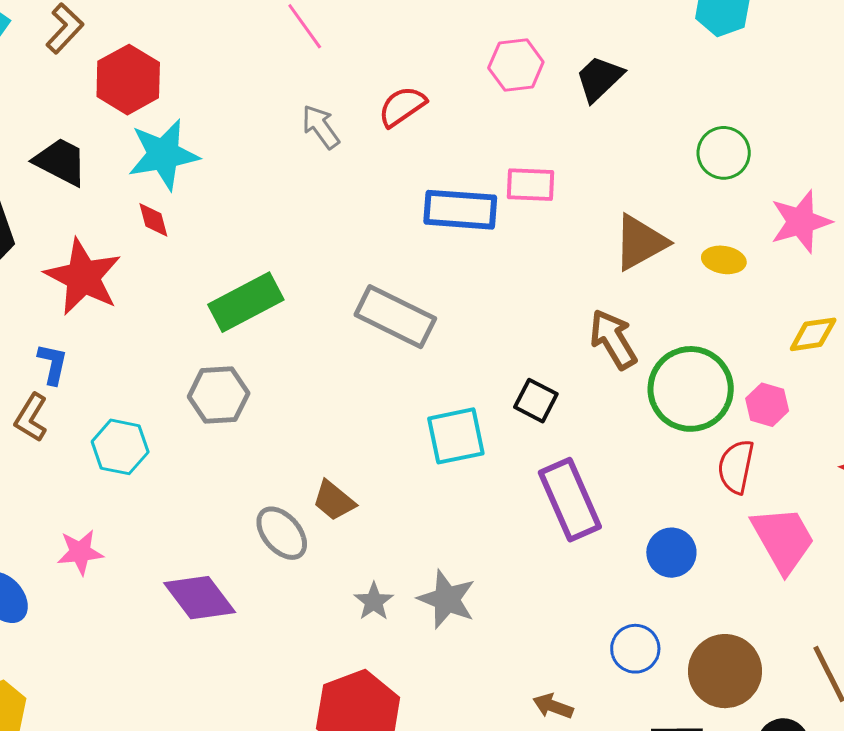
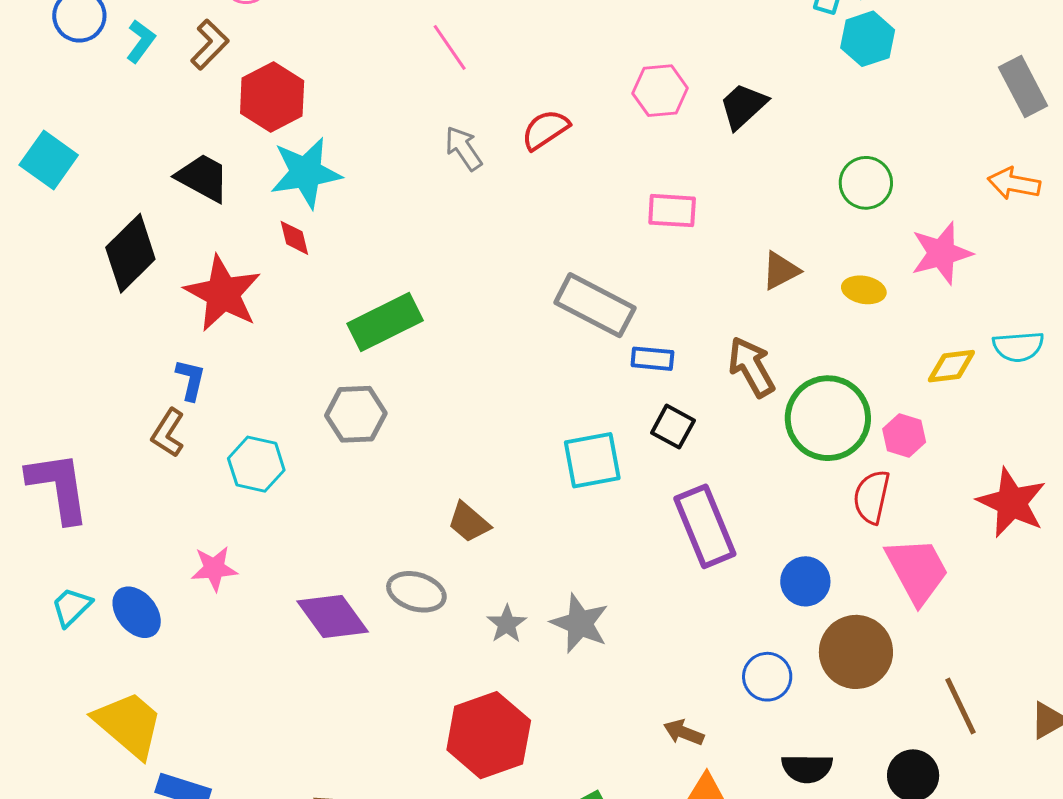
blue rectangle: (460, 210) -> (652, 359), moved, size x0.6
brown triangle: (640, 242) -> (781, 271), size x0.7
gray rectangle: (395, 317) -> (595, 305), moved
gray ellipse: (282, 533) -> (416, 592), moved, turned -34
brown circle: (725, 671) -> (856, 652), moved

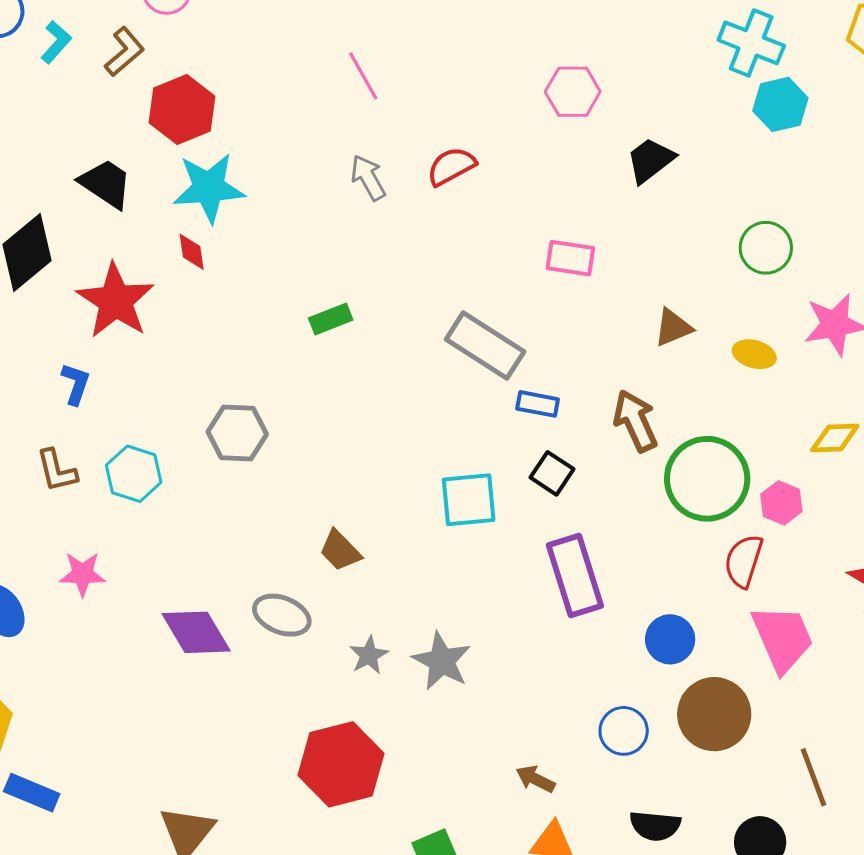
pink hexagon: (660, 91) -> (573, 92), moved
green rectangle: (385, 322) -> (331, 319), moved, size x0.6
brown L-shape: (168, 433) -> (57, 471), moved, turned -51

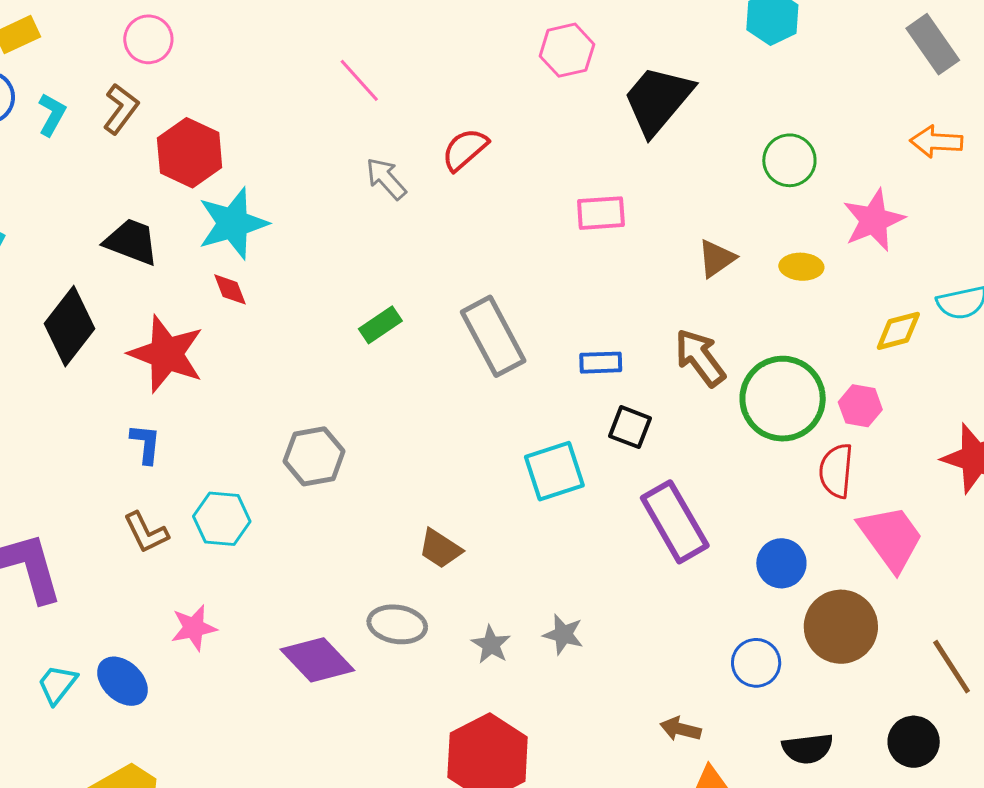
black trapezoid: (650, 160) -> (658, 100), size x1.5
gray rectangle: (485, 346) -> (493, 336), moved, turned 42
gray star: (442, 661) -> (563, 634), size x0.7

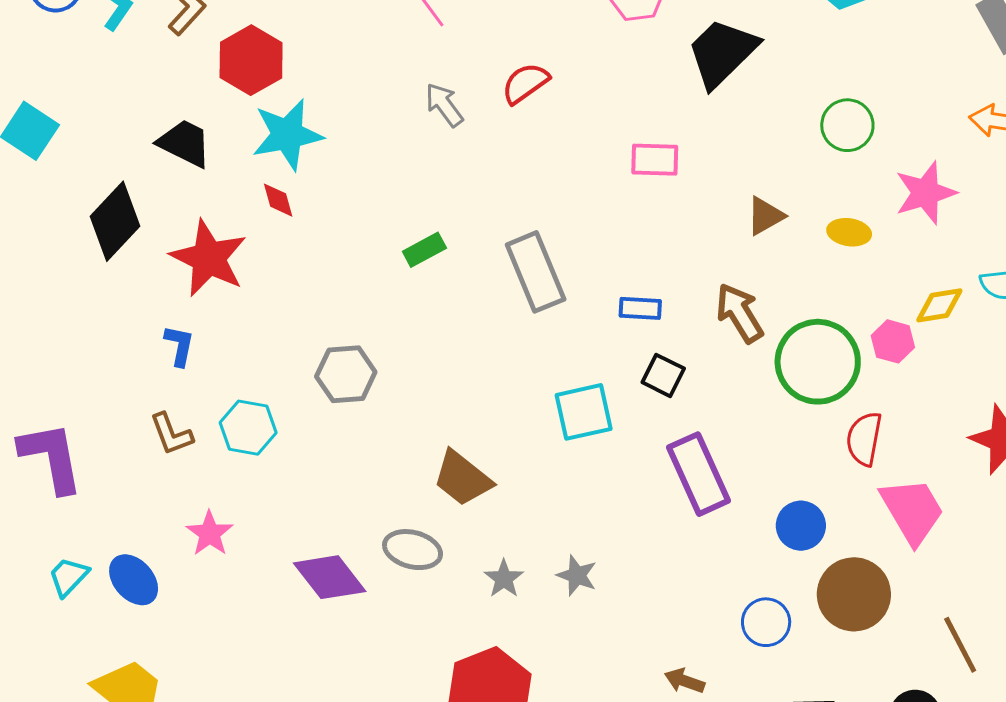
pink hexagon: (860, 406) -> (893, 341), moved
brown trapezoid: (440, 549) -> (462, 478), size x1.4
pink star: (194, 628) -> (210, 533), turned -30

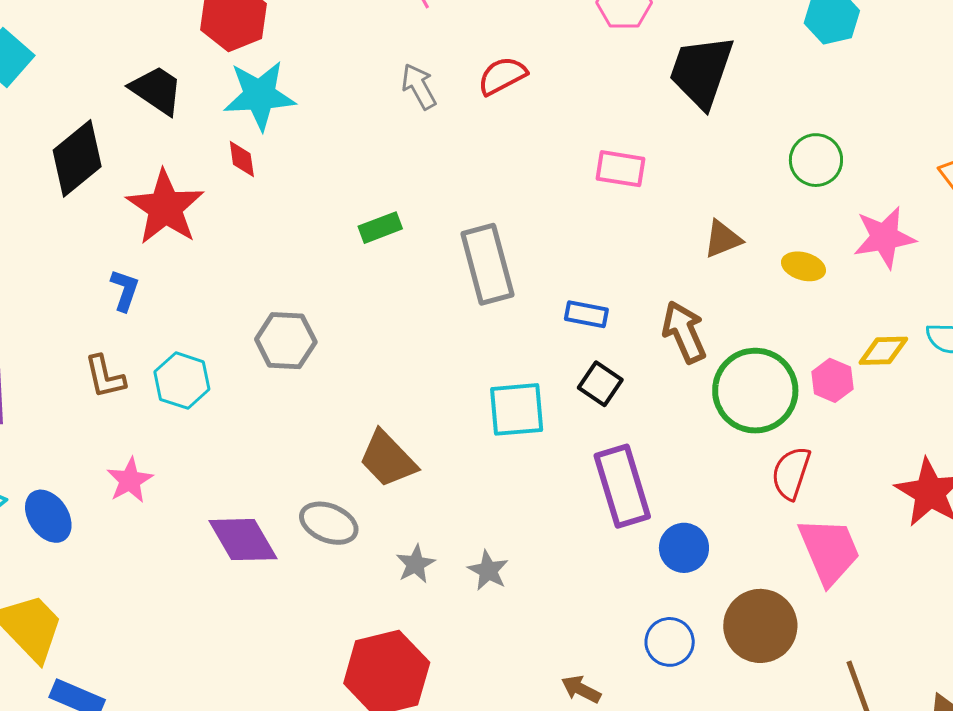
black trapezoid: (722, 53) -> (701, 71), turned -34
blue circle: (801, 526) -> (684, 548), moved

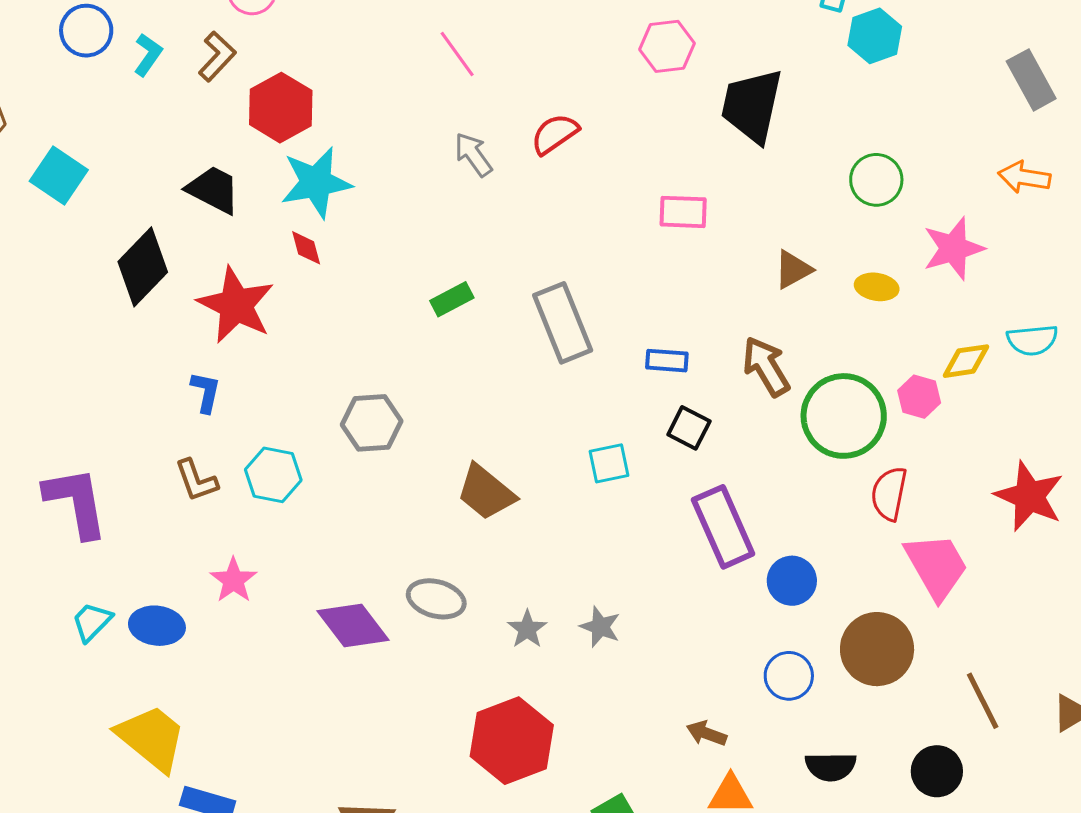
cyan square: (517, 409) -> (609, 463), size x0.7
brown trapezoid: (388, 459) -> (486, 492), moved
blue ellipse: (48, 516) -> (157, 626), turned -42

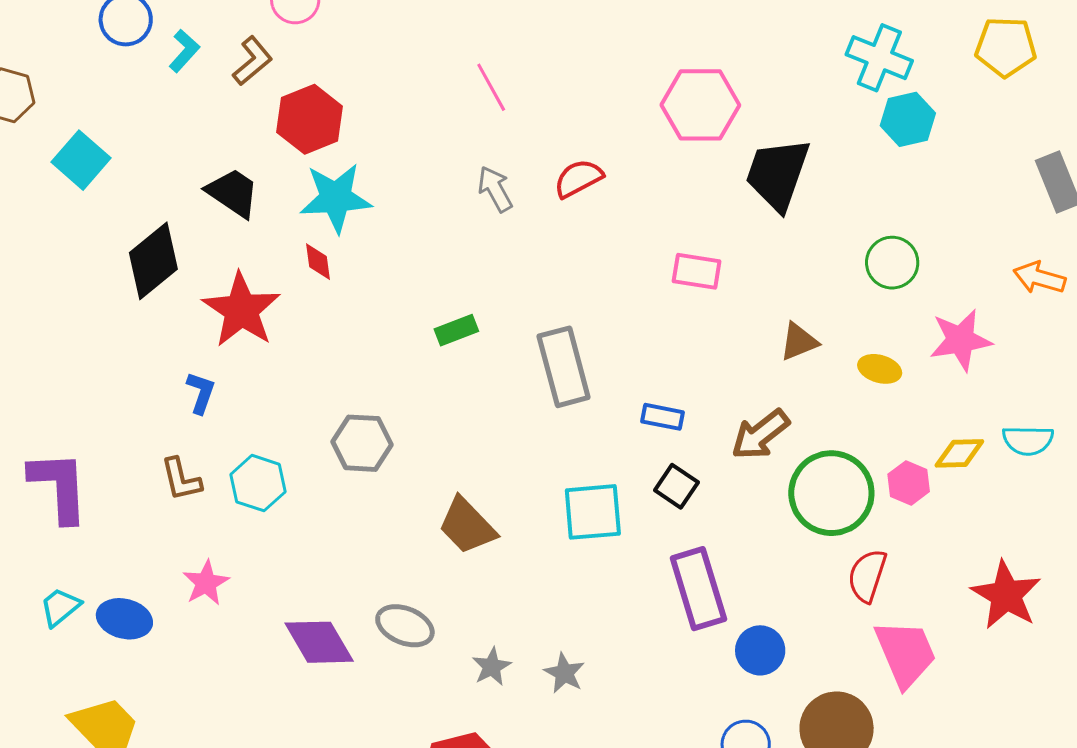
pink hexagon: (667, 46) -> (700, 105), size x1.4
brown arrow: (766, 366) -> (760, 435), turned -104
cyan square: (609, 463) -> (593, 512), size x1.5

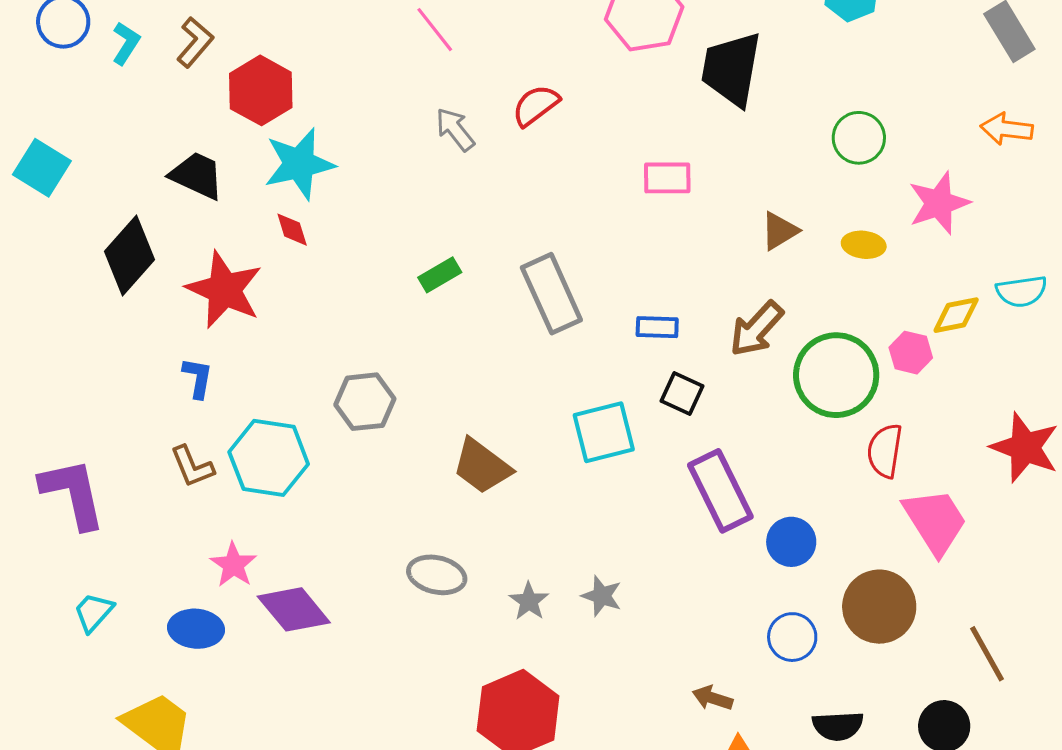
cyan hexagon: (258, 483) -> (269, 458), size x1.4
blue ellipse: (124, 619) -> (196, 629), moved
purple diamond: (319, 642) -> (294, 609), moved

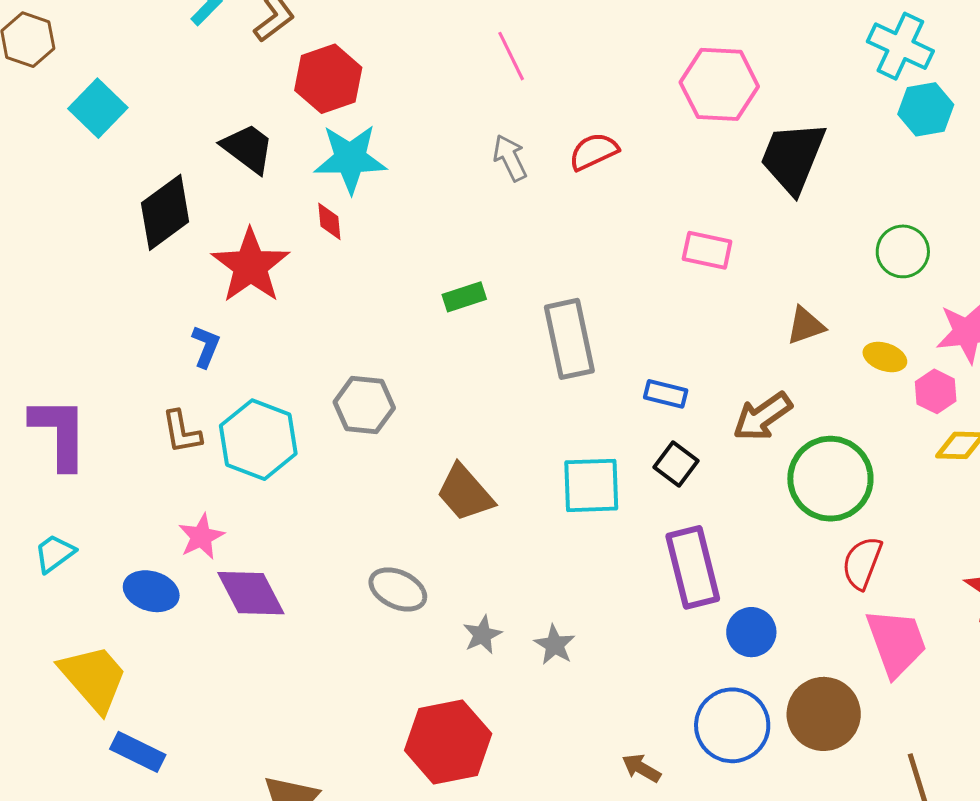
pink hexagon: (911, 353) -> (936, 391), moved
blue circle: (792, 637) -> (732, 725), size x1.5

